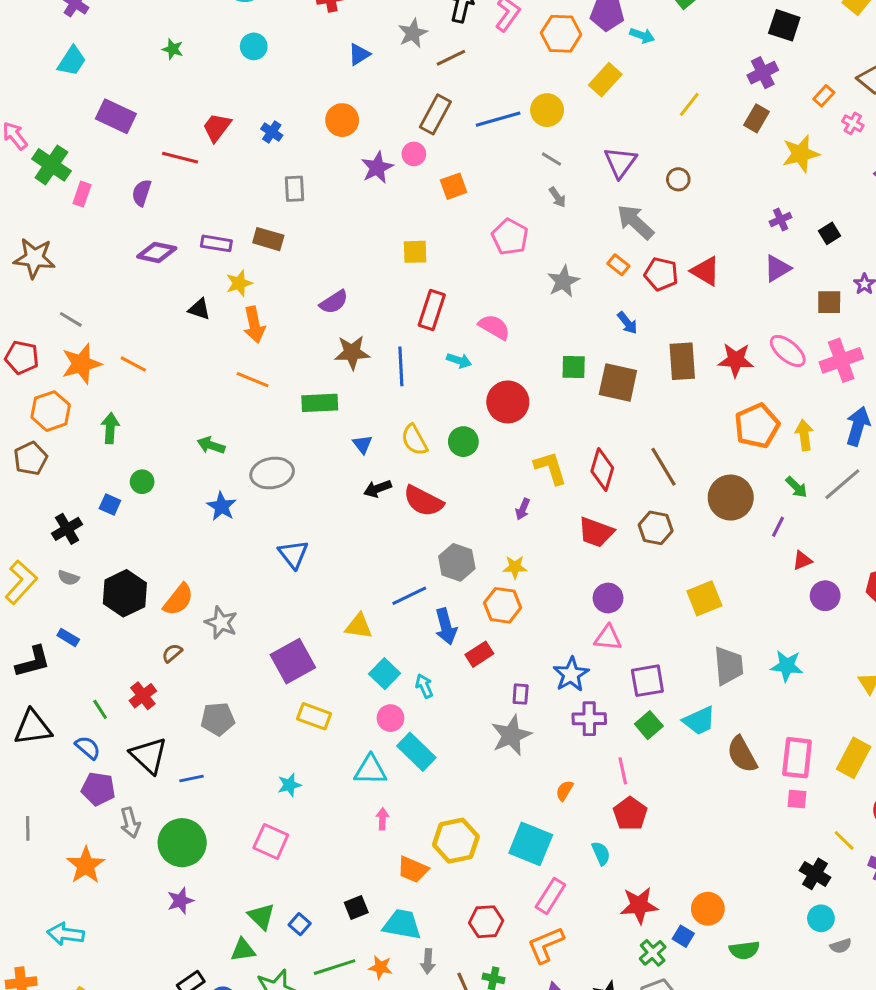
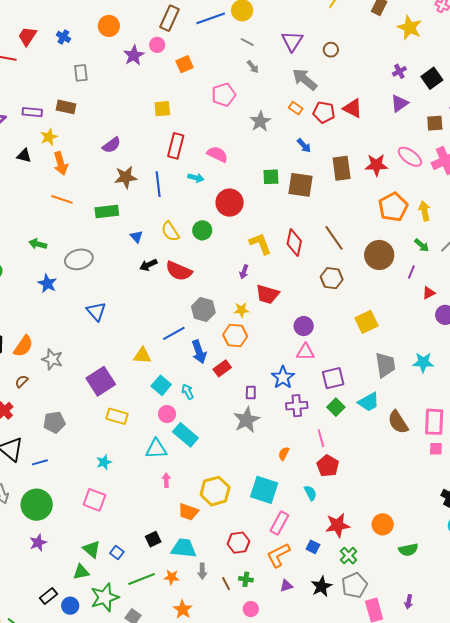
yellow star: (801, 154) -> (410, 28), turned -30
black square: (829, 233) -> (432, 78), size x1.5
pink pentagon: (510, 237) -> (224, 95), turned 30
red trapezoid: (596, 532) -> (268, 294), moved
blue square: (683, 936) -> (313, 547), moved

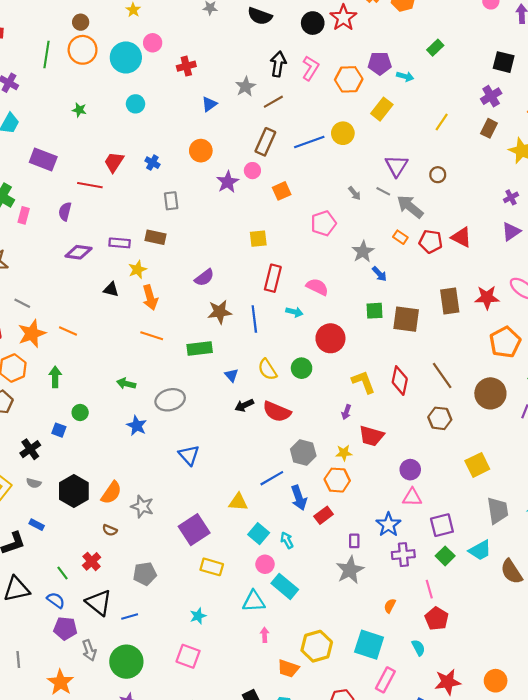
gray line: (247, 42) -> (383, 191), moved
blue arrow: (304, 146) -> (379, 274), moved
brown semicircle: (22, 381) -> (110, 530), turned -112

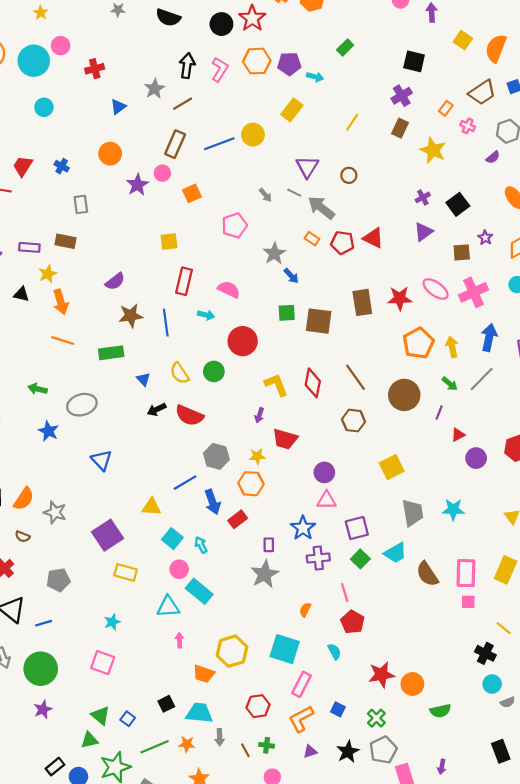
orange hexagon: (349, 79) -> (257, 61), moved
red star: (448, 682) -> (381, 675), moved

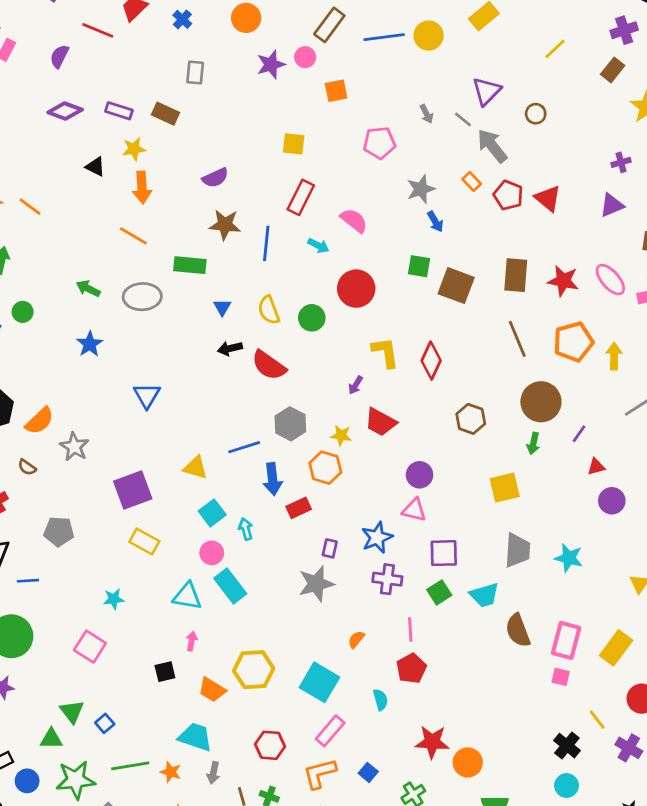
brown line: (355, 377) -> (517, 339), moved
green arrow: (450, 384) -> (533, 443), moved, turned 49
gray ellipse: (82, 405) -> (142, 297), moved
black square: (166, 704) -> (165, 672), moved

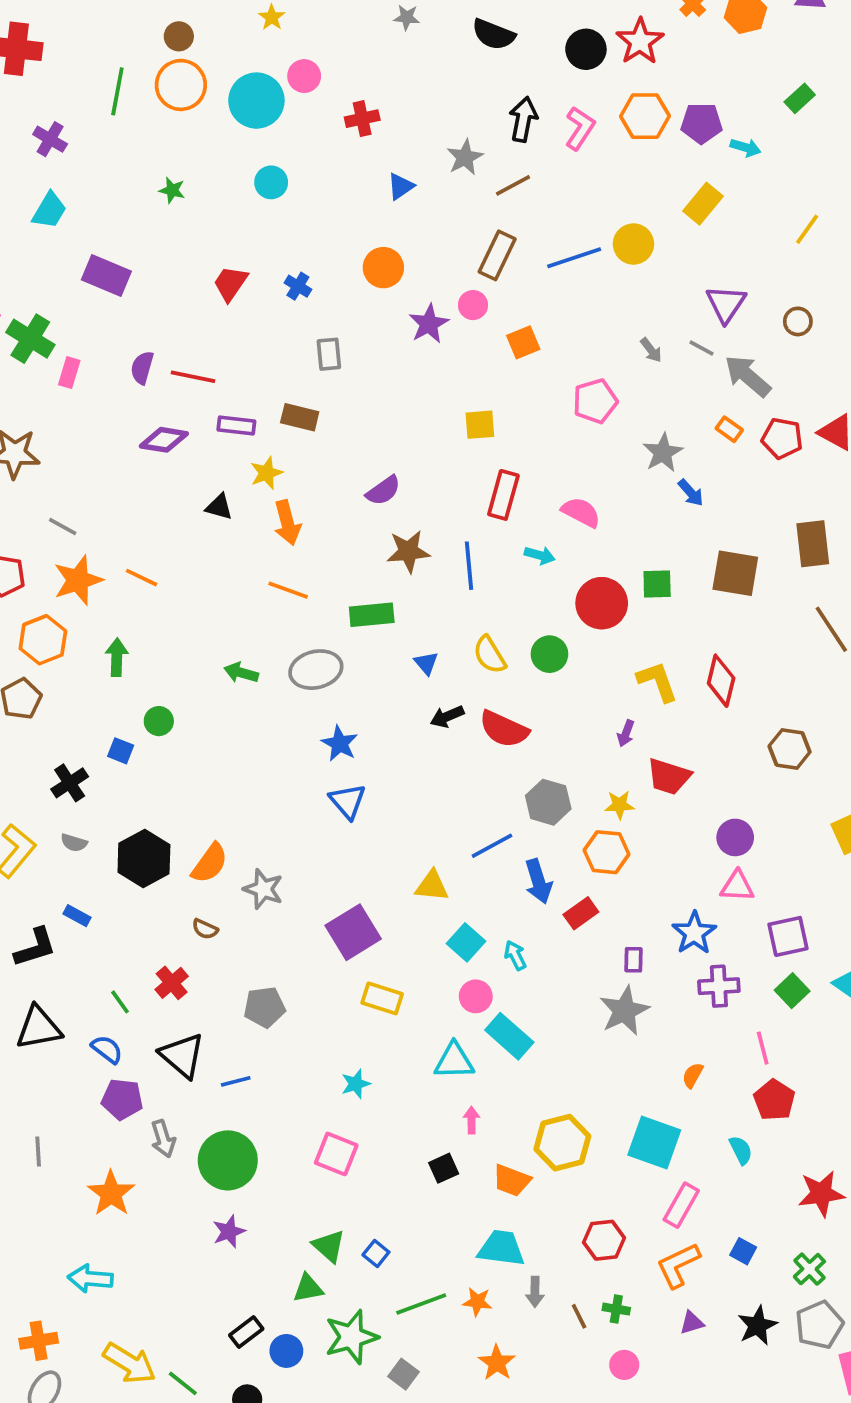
red line: (98, 30) -> (193, 377), moved
green square: (419, 266) -> (657, 584), moved
blue star: (90, 344) -> (340, 743), moved

